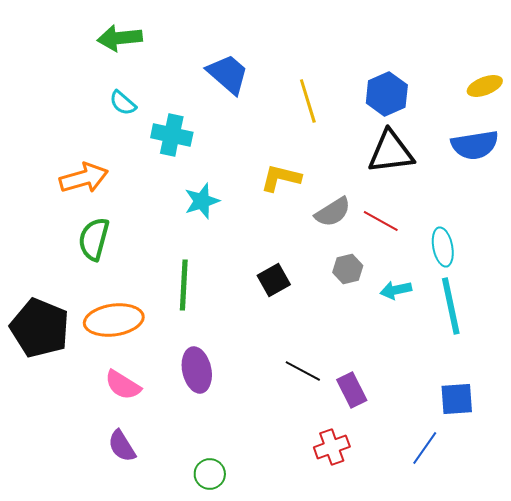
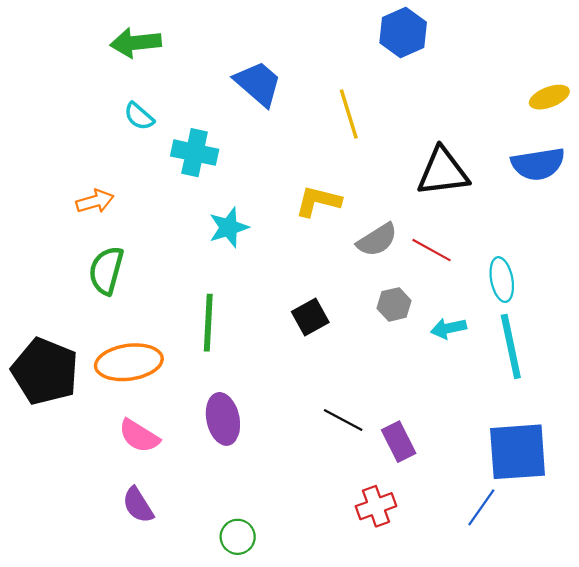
blue hexagon: (387, 94) -> (403, 32), moved
orange arrow: (84, 178) -> (95, 201), size x0.7
blue square: (457, 399) -> (518, 452), size x1.6

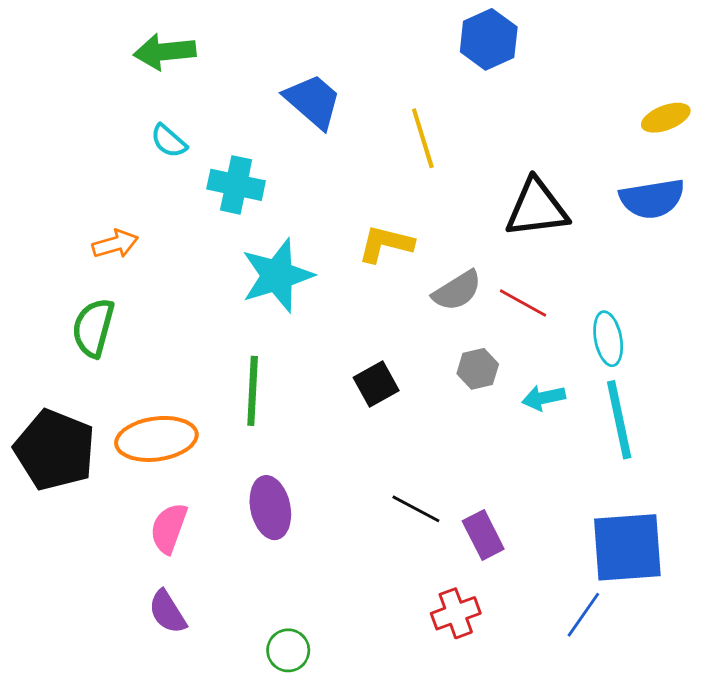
cyan star: (229, 227) -> (277, 276), size x1.5
green semicircle: (106, 270) -> (93, 328), moved
pink semicircle: (139, 436) -> (169, 528), turned 78

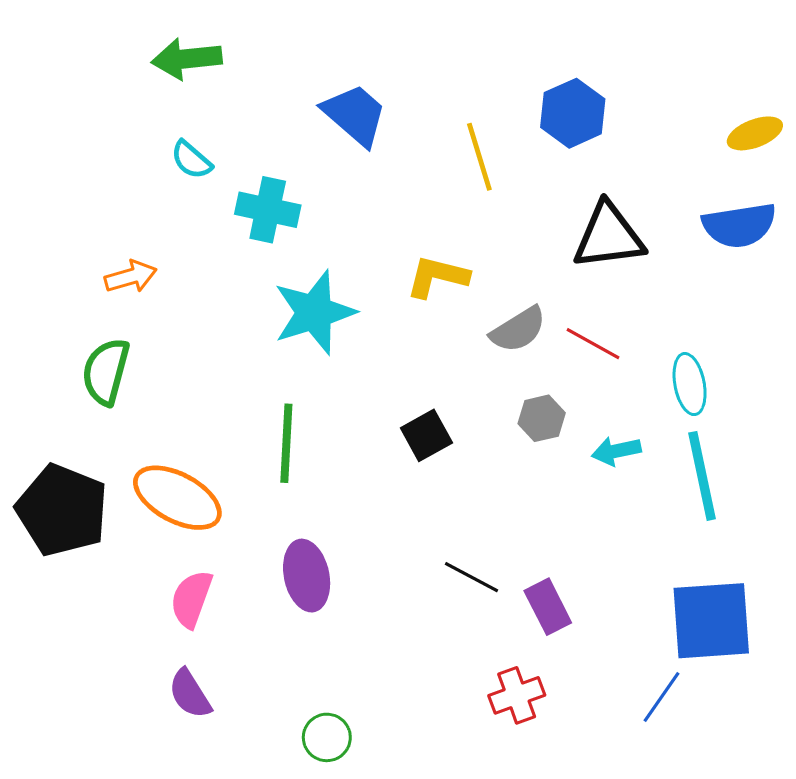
blue hexagon: (489, 39) -> (573, 113), moved
orange ellipse: (156, 439) -> (177, 498), turned 36

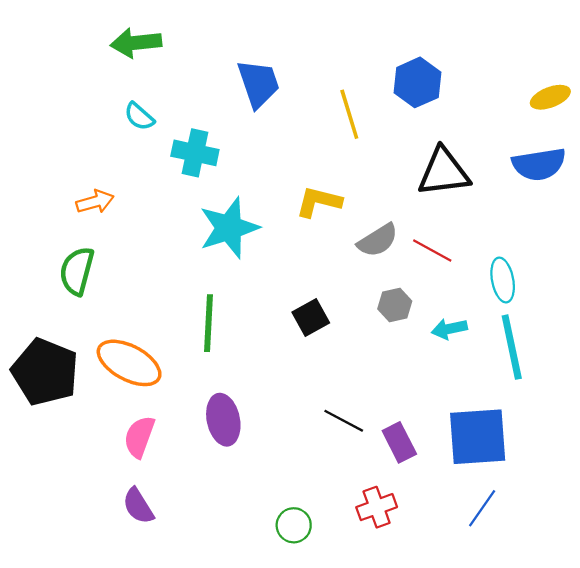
blue trapezoid: (355, 115) -> (259, 84), turned 30
blue square: (711, 621) -> (478, 437), moved
green circle: (327, 737) -> (294, 525), moved

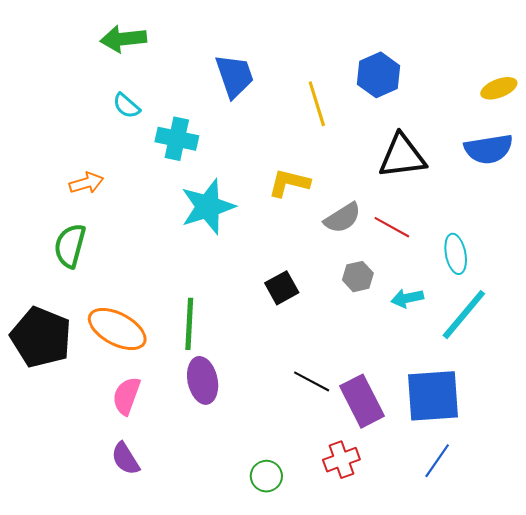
green line: (209, 323) -> (189, 324), moved
cyan line: (512, 347) -> (464, 315), turned 52
purple rectangle: (399, 442) -> (362, 401), size x1.4

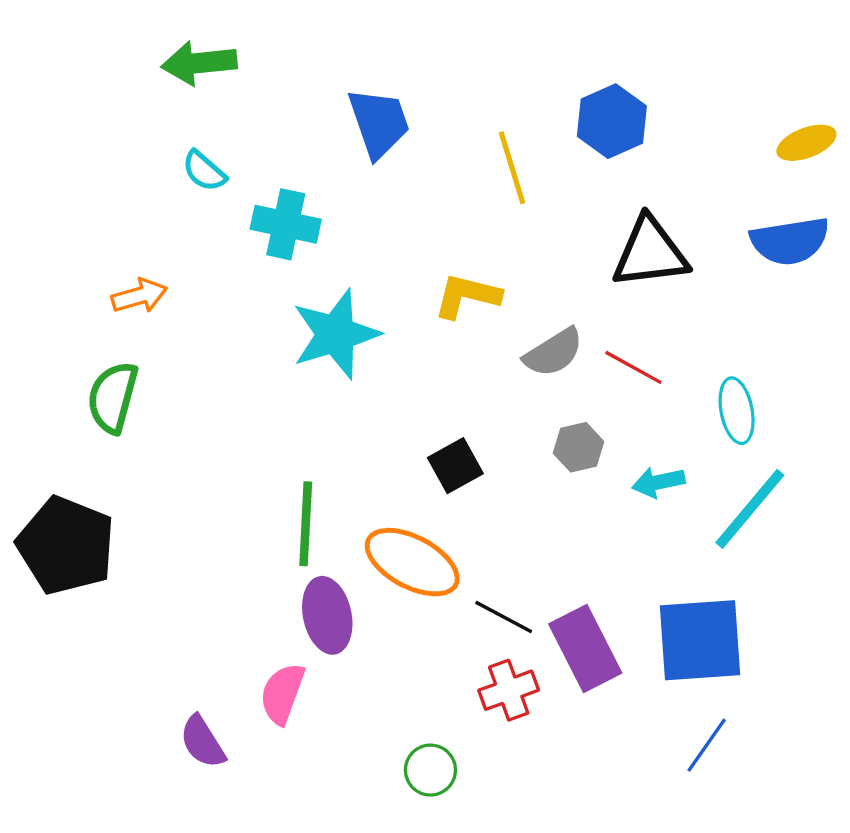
orange ellipse: (117, 329) -> (412, 562), moved
pink semicircle: (126, 396) -> (282, 694), moved
red cross: (341, 460) -> (509, 690), moved

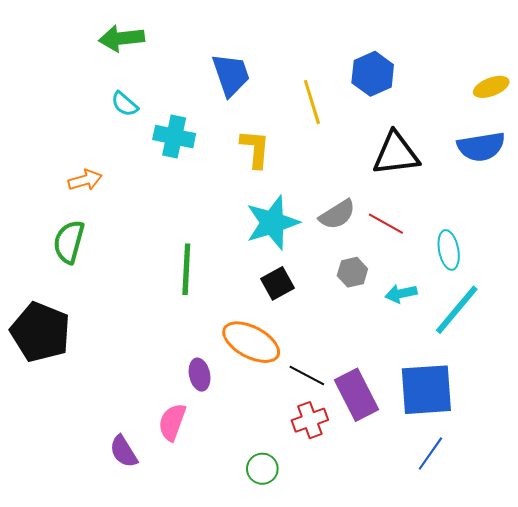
yellow L-shape: (467, 296) -> (255, 149), moved, turned 81
cyan star: (336, 334) -> (272, 223), moved
green line: (306, 524) -> (186, 269), moved
purple ellipse: (327, 615) -> (200, 375), size x0.7

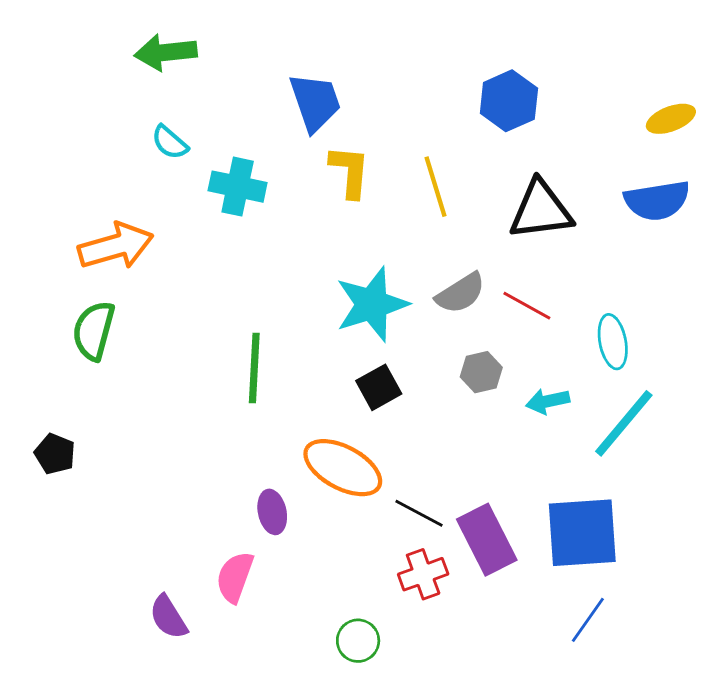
yellow line: (312, 102) -> (436, 187), moved
yellow L-shape: (255, 149) -> (350, 171), moved
orange arrow: (85, 180) -> (116, 246), size x1.6
black pentagon: (41, 332) -> (55, 454), size x0.5

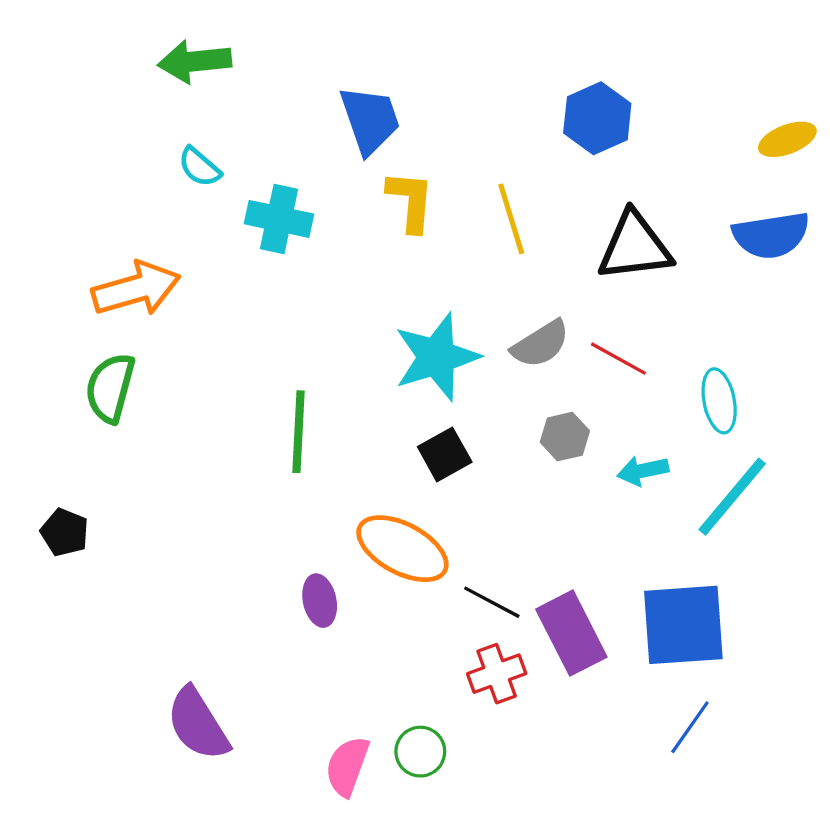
pink semicircle: (235, 577) -> (347, 766), moved
purple semicircle: (168, 617) -> (198, 724), size x1.4

